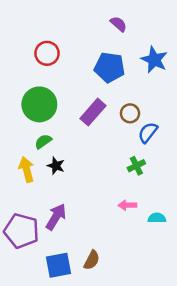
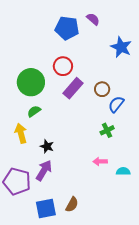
red circle: (47, 53) -> (63, 66), moved
blue pentagon: (110, 67) -> (67, 28), moved
black star: (56, 166) -> (47, 146), moved

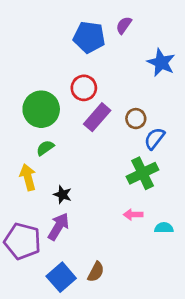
purple semicircle: (93, 19) -> (124, 25), turned -96
green cross: (107, 130) -> (142, 173), size x1.6
blue square: (46, 208) -> (61, 277), turned -30

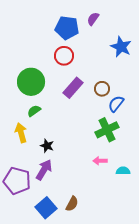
red circle: (84, 88) -> (64, 56), moved

